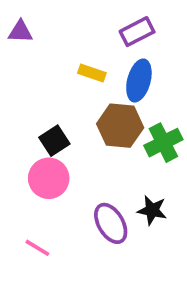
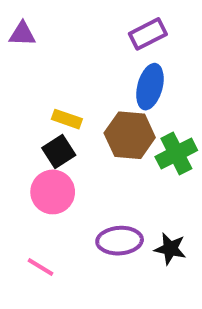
yellow rectangle: (92, 73) -> (67, 119), moved
black star: (152, 210) -> (170, 249), moved
purple ellipse: (111, 223) -> (120, 241), turned -63

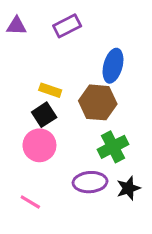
purple rectangle: (148, 34) -> (67, 26), moved
green cross: (176, 153) -> (113, 147), moved
black star: (170, 249) -> (128, 188), turned -30

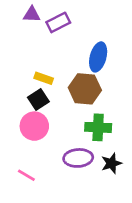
purple triangle: (17, 26) -> (32, 14), moved
green cross: (113, 147) -> (98, 127), turned 30

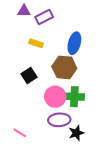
yellow rectangle: (44, 78) -> (36, 43), moved
pink circle: (34, 126) -> (55, 97), moved
black star: (111, 163) -> (76, 133), moved

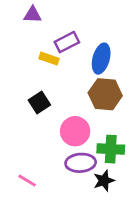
purple rectangle: (44, 17) -> (67, 42), moved
brown hexagon: (64, 67) -> (105, 94), moved
green cross: (74, 97) -> (111, 149), moved

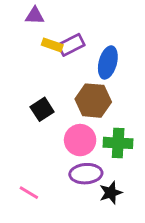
yellow rectangle: (49, 59) -> (52, 45), moved
brown hexagon: (105, 94) -> (93, 101), moved
green cross: (111, 149) -> (118, 143), moved

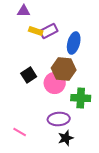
pink circle: (80, 140) -> (55, 83), moved
black star: (111, 193) -> (66, 138), moved

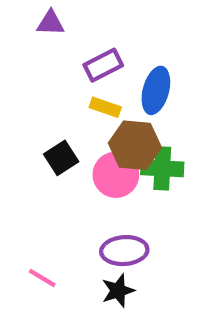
yellow rectangle: (36, 31) -> (105, 107), moved
green cross: (81, 98) -> (162, 168), moved
black star: (66, 138) -> (118, 291), moved

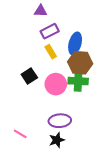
purple triangle: (51, 23) -> (40, 11), moved
yellow rectangle: (105, 107) -> (51, 52), turned 40
brown hexagon: (135, 145) -> (80, 63), moved

